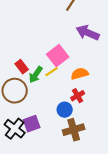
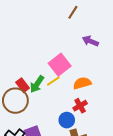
purple arrow: (88, 33) -> (90, 41), size x0.7
red rectangle: (22, 67) -> (23, 85), moved

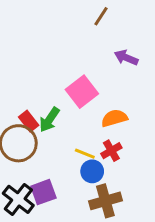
yellow line: (53, 81) -> (85, 154), moved, turned 56

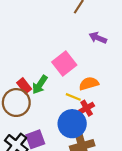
yellow line: (85, 154) -> (73, 97), moved
blue circle: (92, 171) -> (72, 124), size x1.6

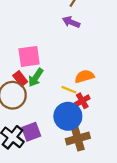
purple arrow: (98, 38) -> (71, 22), moved
pink square: (64, 63) -> (29, 56), moved, turned 30

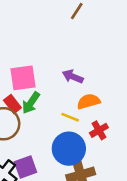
purple arrow: (71, 22) -> (73, 77), moved
red cross: (82, 101) -> (99, 130), moved

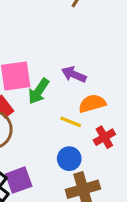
green arrow: (31, 103) -> (39, 91), moved
blue circle: (69, 149) -> (69, 159), size x0.6

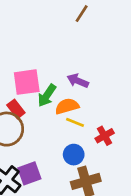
orange semicircle: (92, 104) -> (67, 106), moved

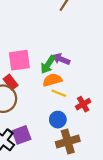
green arrow: (47, 95) -> (48, 65), moved

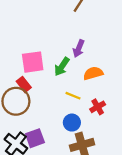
purple arrow: (61, 59) -> (79, 49), moved, turned -91
orange semicircle: (52, 80) -> (93, 73), moved

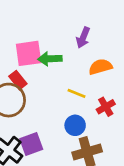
green arrow: (62, 67) -> (50, 59), moved, turned 54

